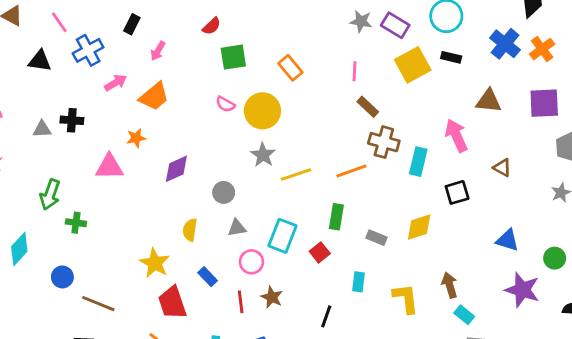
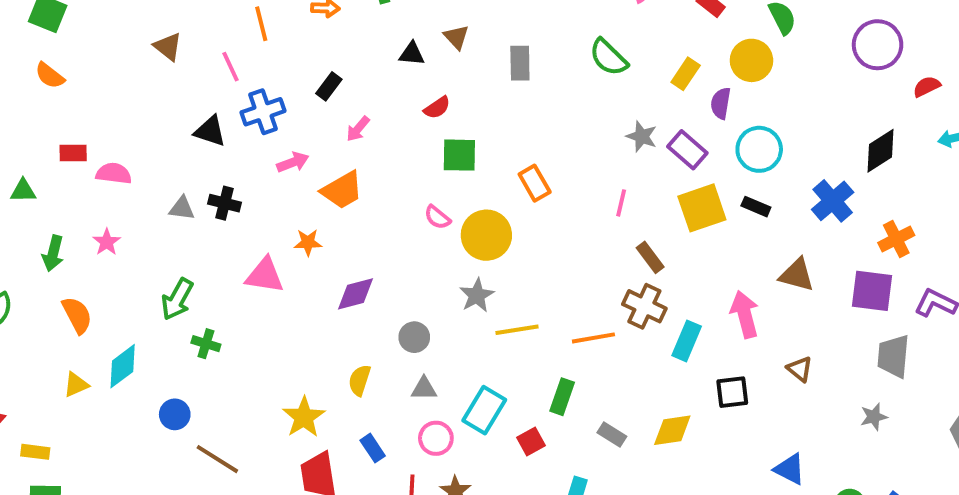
orange cross: (542, 49) -> (896, 239), moved
black triangle: (40, 61) -> (210, 131), moved
brown rectangle: (368, 107) -> (650, 257), moved

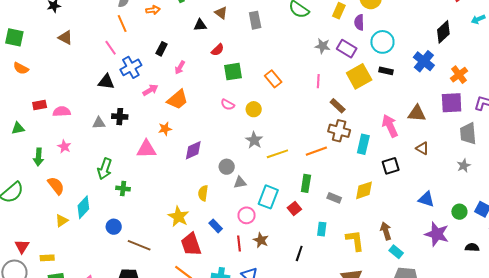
brown triangle: (168, 47) -> (65, 38), moved
yellow circle: (486, 235) -> (254, 109), size x0.6
brown triangle: (797, 275) -> (417, 113), moved
gray triangle: (424, 389) -> (240, 182), moved

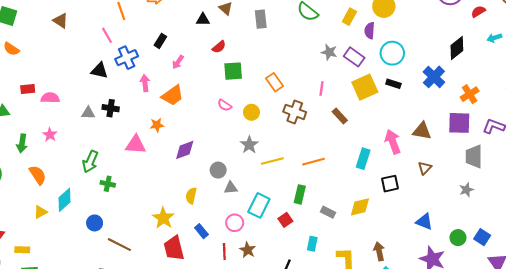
pink arrow: (150, 90) -> (145, 83), turned -70
brown cross: (339, 131) -> (295, 112), moved
brown triangle: (422, 148) -> (425, 168), turned 40

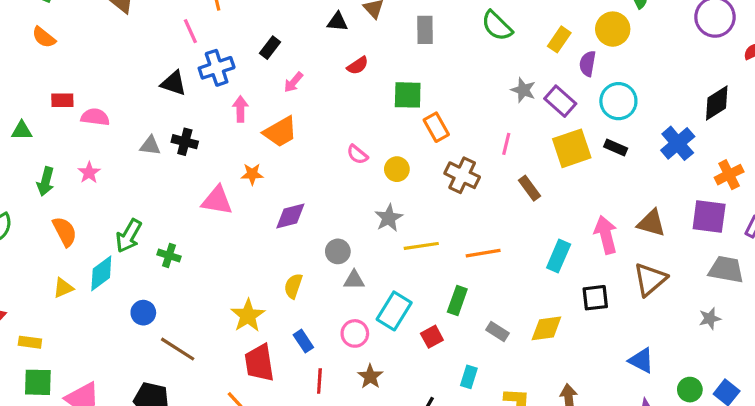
green square: (233, 71) -> (408, 95), moved
gray trapezoid: (474, 157) -> (726, 269), turned 95
green arrow: (90, 162) -> (129, 236), moved
brown triangle: (425, 168) -> (650, 279), size x1.6
red line: (224, 252) -> (319, 381), moved

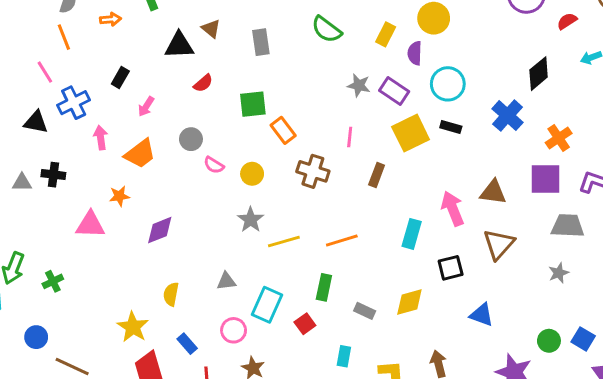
black triangle: (337, 22) -> (179, 45), size x1.5
brown rectangle: (530, 188) -> (377, 175), turned 65
gray circle: (338, 251) -> (191, 139), moved
green cross: (169, 256) -> (53, 281), turned -36
blue triangle: (641, 360) -> (482, 315), moved

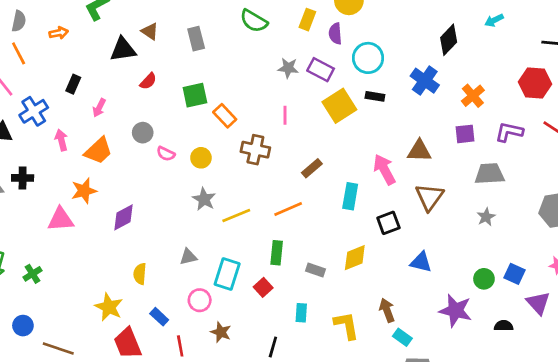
brown rectangle: (377, 175) -> (312, 168), moved, turned 35
purple square: (545, 179) -> (465, 134), size x0.7
orange star: (119, 196) -> (84, 191), size x1.4

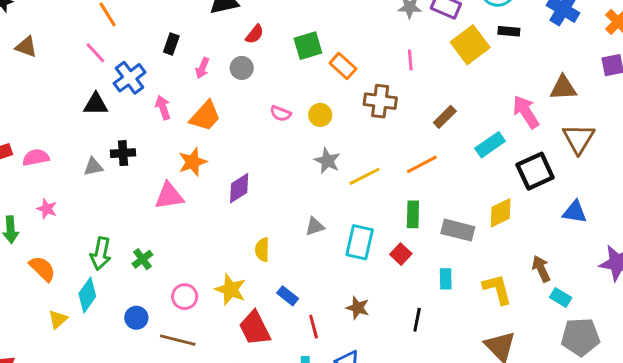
gray circle: (143, 133) -> (242, 68), moved
cyan rectangle: (350, 196) -> (490, 145), turned 50
black square: (388, 223) -> (535, 171), size x1.4
gray rectangle: (315, 270) -> (458, 230), size x1.5
pink circle: (200, 300) -> (185, 297), moved

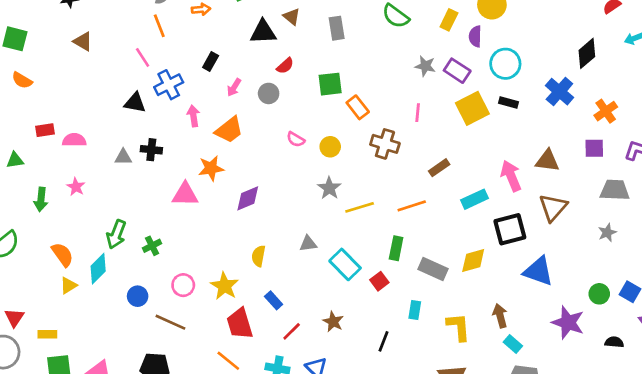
blue triangle: (575, 212) -> (538, 271), size x1.4
cyan rectangle: (360, 242) -> (345, 264), turned -68
orange semicircle: (42, 269) -> (62, 255), moved
red line: (314, 327) -> (292, 331), turned 50

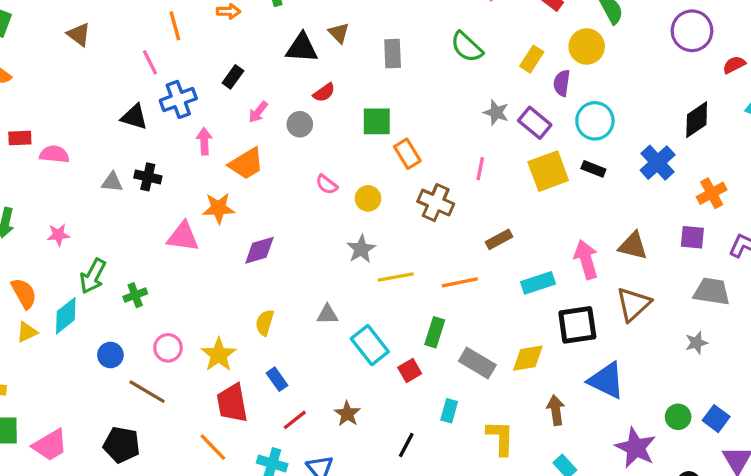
pink star: (76, 187) -> (58, 235), moved, turned 30
brown arrow: (500, 316) -> (556, 410), moved

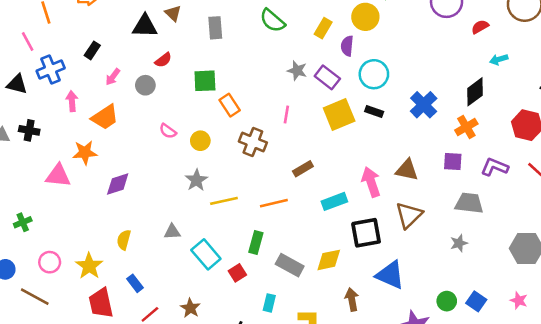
black diamond: (697, 120) -> (475, 92), moved

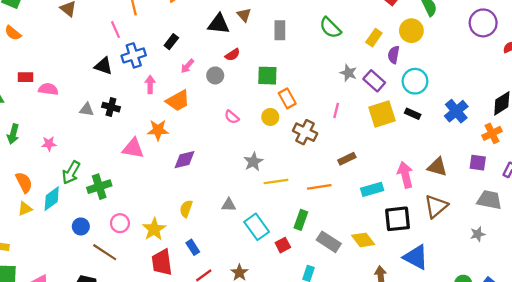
yellow circle: (200, 141) -> (270, 117), moved
green cross: (23, 222) -> (99, 187), size x1.5
yellow diamond: (329, 260) -> (363, 240), turned 60

